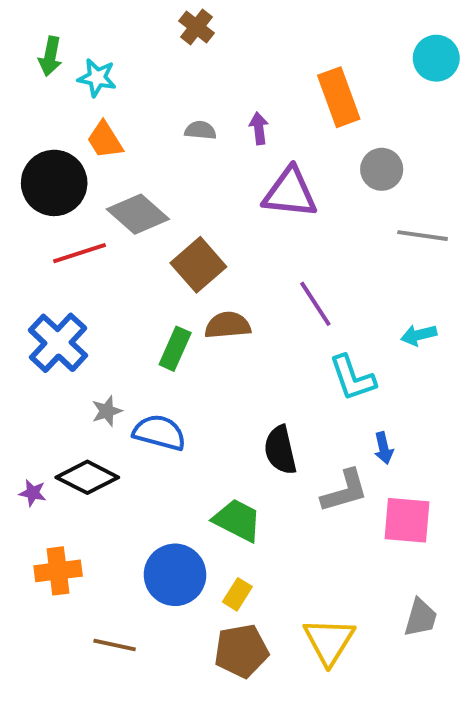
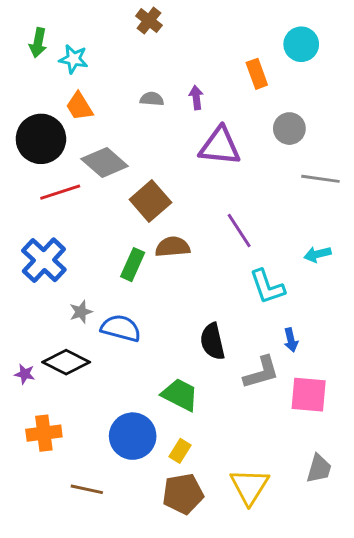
cyan circle: (436, 58) -> (301, 44), moved
orange rectangle: (339, 97) -> (257, 74), size x0.7

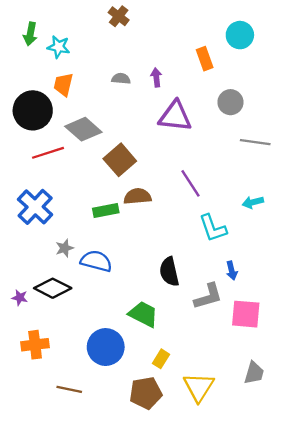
orange trapezoid: (79, 106) -> (63, 85), turned 45
green rectangle: (133, 265) -> (106, 210), turned 55
yellow rectangle: (180, 451) -> (161, 359), moved

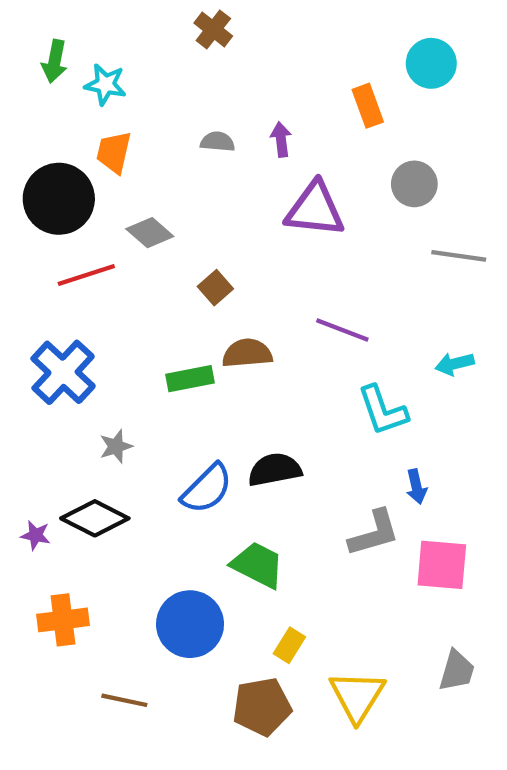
gray diamond: (83, 129) -> (150, 233), size x0.7
brown square: (120, 160) -> (215, 288), size x0.6
purple line: (190, 183) -> (342, 330), turned -36
blue semicircle: (96, 261) -> (207, 489), moved, turned 120
black semicircle: (169, 272) -> (275, 470), moved, turned 92

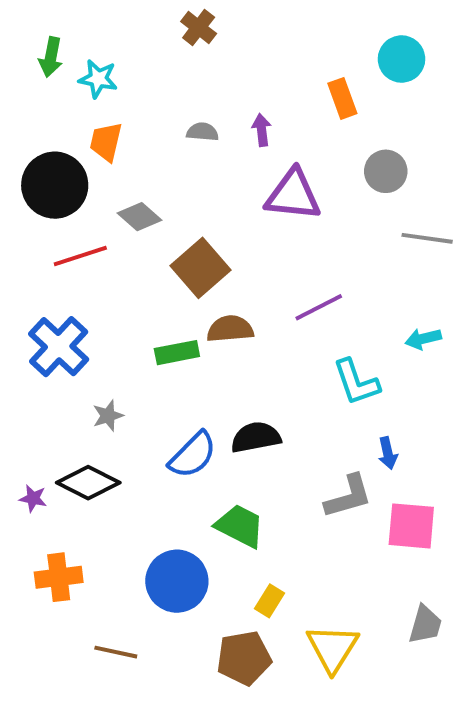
brown square: (215, 288) -> (201, 268), size x1.8
purple line: (342, 330) -> (319, 307), turned -48

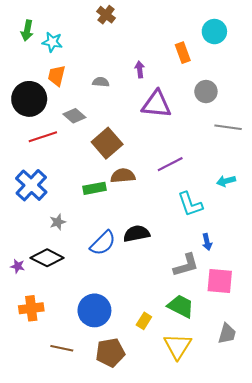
gray semicircle: (203, 132) -> (101, 82), moved
green trapezoid: (240, 526) -> (181, 306), moved
brown pentagon: (244, 658) -> (110, 353), moved

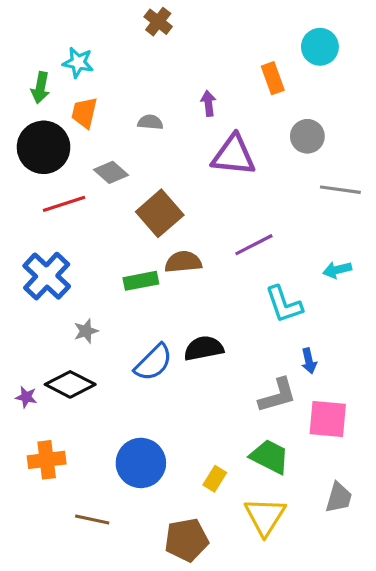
green arrow: (27, 30) -> (40, 88), moved
brown pentagon: (110, 353) -> (186, 540), moved

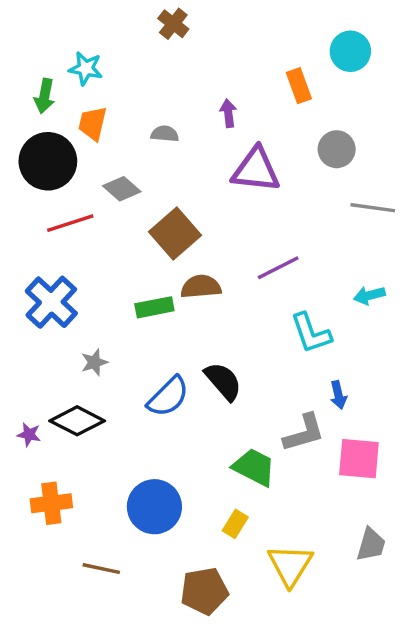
black semicircle: (204, 348) -> (223, 381), turned 60
green trapezoid: (270, 457) -> (254, 467), moved

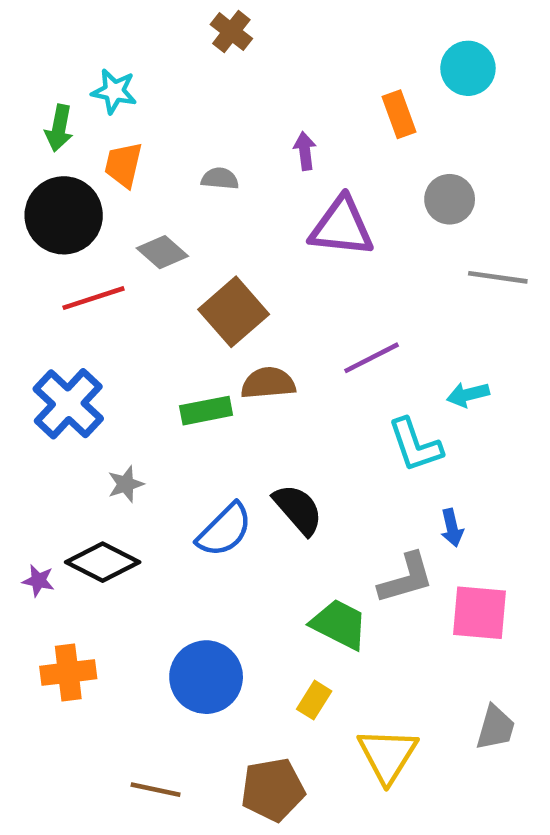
cyan arrow: (369, 295) -> (468, 395), moved
brown line: (101, 569) -> (156, 790), moved

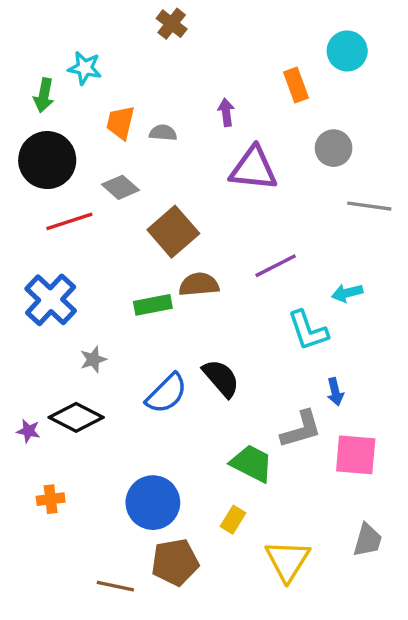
orange trapezoid: (123, 165) -> (120, 123), moved
orange cross: (68, 673) -> (51, 499), size x0.7
brown pentagon: (273, 790) -> (175, 562), moved

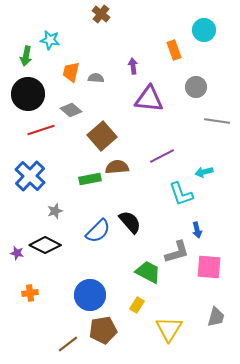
brown line: (115, 586) -> (68, 344), turned -50

